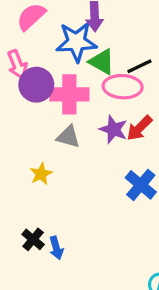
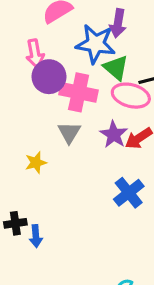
gray triangle: (68, 137) -> (69, 132), turned 35
black cross: (33, 239) -> (15, 223), turned 30

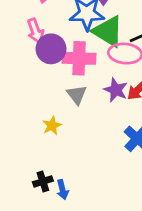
green triangle: (116, 68) -> (108, 31), size x1.4

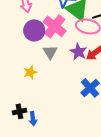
purple circle: (51, 49) -> (34, 30), moved
pink cross: (79, 58) -> (55, 26), turned 30

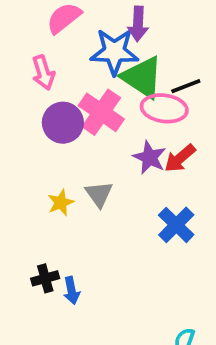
gray triangle: (50, 52) -> (99, 194), moved

